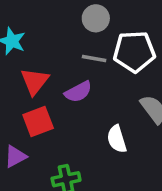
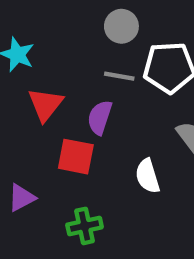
purple semicircle: (78, 92) -> (100, 117), turned 136
red square: (38, 122) -> (76, 157), moved, turned 32

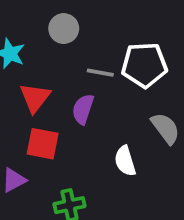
gray circle: (121, 26) -> (64, 29), moved
red square: (76, 157) -> (43, 144), moved

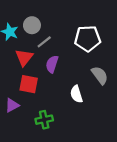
gray circle: (64, 29) -> (32, 25), moved
gray line: (100, 73) -> (44, 42), moved, turned -48

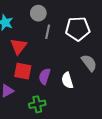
gray circle: (32, 25) -> (38, 13), moved
gray line: (44, 42) -> (48, 32), moved, turned -40
purple semicircle: (52, 64) -> (44, 76), moved

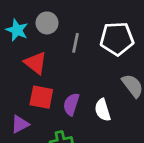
gray circle: (38, 13) -> (47, 23), moved
red triangle: (19, 46) -> (36, 63), turned -30

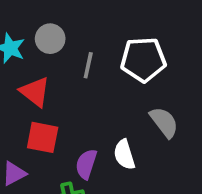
purple semicircle: (71, 104) -> (86, 164), moved

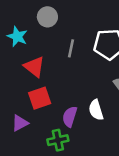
gray circle: (50, 39) -> (47, 17), moved
red square: (43, 137) -> (40, 98), turned -30

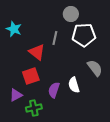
gray circle: (47, 17) -> (71, 14), moved
red triangle: (34, 67) -> (37, 52), moved
green cross: (58, 140) -> (34, 108), moved

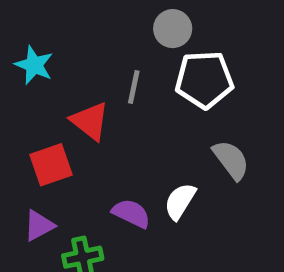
red square: (31, 76) -> (51, 165), moved
white semicircle: (74, 85) -> (180, 201), turned 49
purple semicircle: (54, 90) -> (131, 213), turned 98

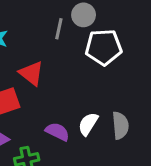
gray line: (134, 87) -> (59, 29), moved
gray semicircle: (231, 160) -> (120, 125), moved, turned 32

